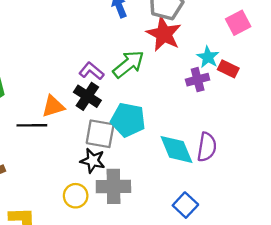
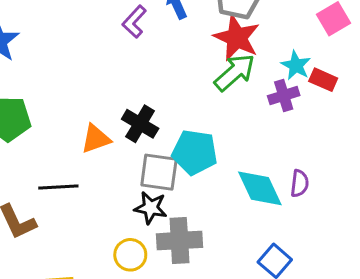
green arrow: (128, 64) -> (235, 72), moved
purple L-shape: (91, 71) -> (134, 22), moved, turned -85
black line: (32, 125) -> (58, 187), moved
purple semicircle: (207, 147) -> (300, 183), size x0.7

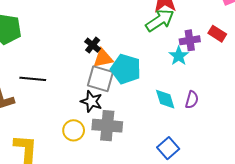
cyan star: (296, 65) -> (179, 56), moved
black cross: (140, 124) -> (93, 45), size x0.7
orange triangle: (96, 139) -> (103, 58), moved
cyan diamond: (260, 188) -> (165, 99), size x0.7

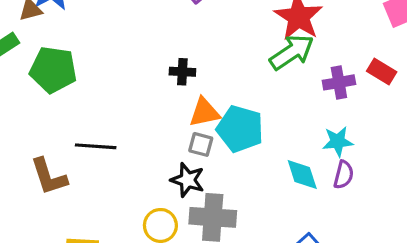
black cross: (93, 45) -> (182, 72), moved, turned -35
cyan star: (179, 56) -> (338, 141), moved, turned 30
gray square: (100, 79) -> (201, 144), size x0.6

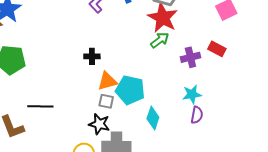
green arrow: (292, 52) -> (160, 40), size x0.7
cyan diamond: (302, 175) -> (153, 118), moved, turned 40

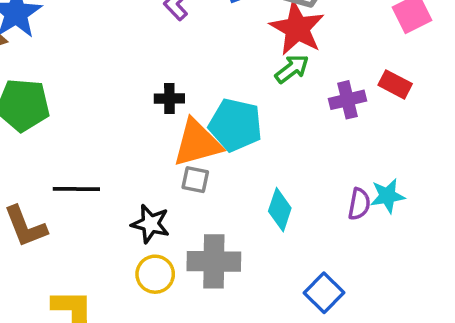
orange triangle: (107, 81) -> (197, 143), size x1.4
cyan pentagon: (130, 90) -> (235, 125), moved
cyan star: (192, 94) -> (387, 196), moved
black star: (99, 124) -> (150, 224), moved

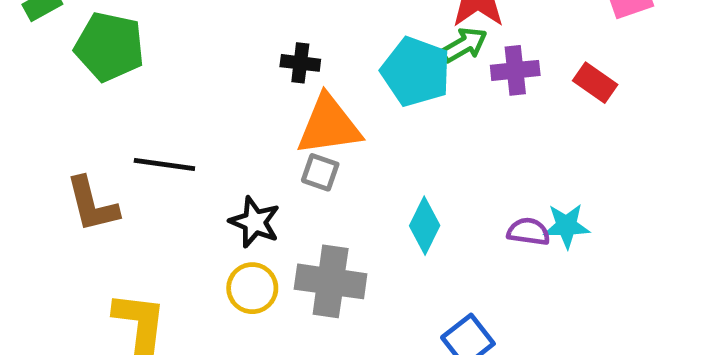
purple cross: (348, 100) -> (515, 70), moved
cyan pentagon: (235, 125) -> (416, 72), moved
purple semicircle: (359, 204) -> (528, 232), turned -100

